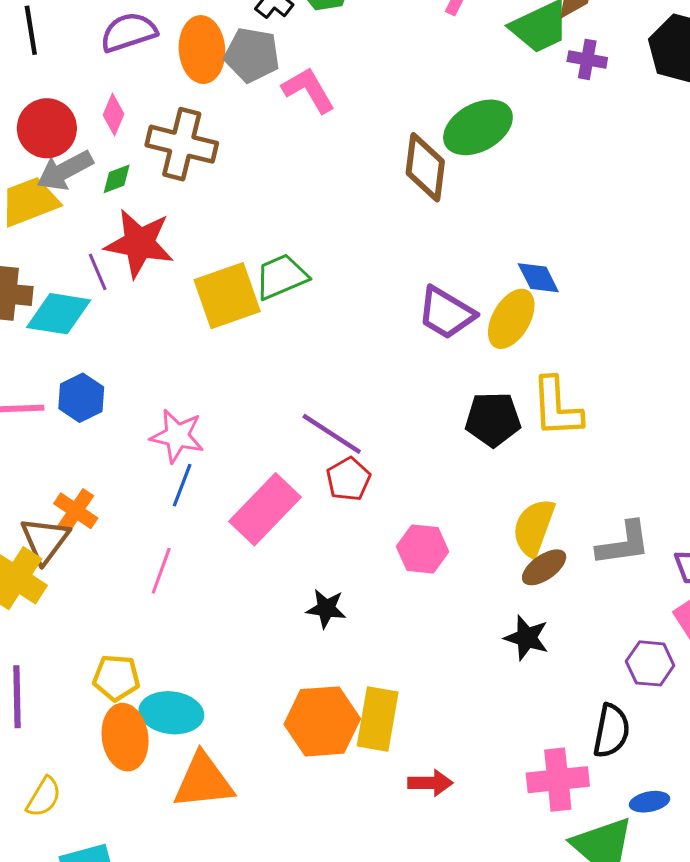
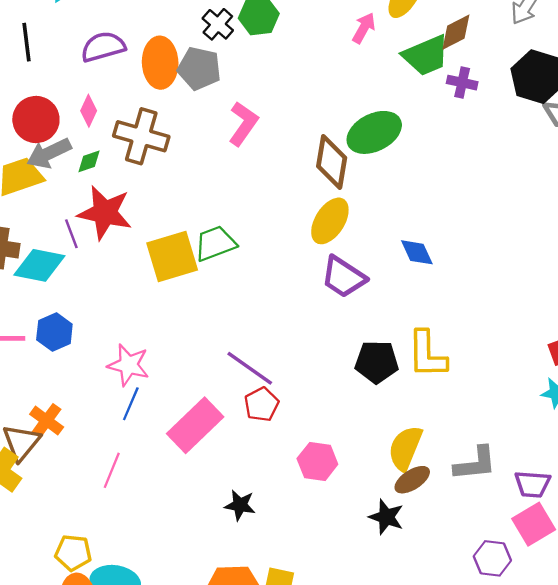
pink L-shape: (309, 90) -> (243, 124), moved, turned 63
yellow ellipse: (511, 319) -> (330, 221), moved
black star: (527, 638) -> (386, 517), moved

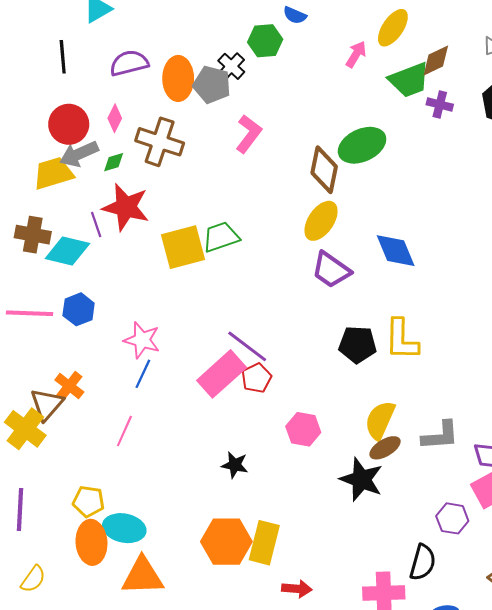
black cross: (218, 24) -> (231, 66), moved
blue diamond: (417, 252) -> (396, 251), size x1.4
pink rectangle: (195, 425) -> (222, 374), moved
black star: (386, 517) -> (361, 479), size x1.4

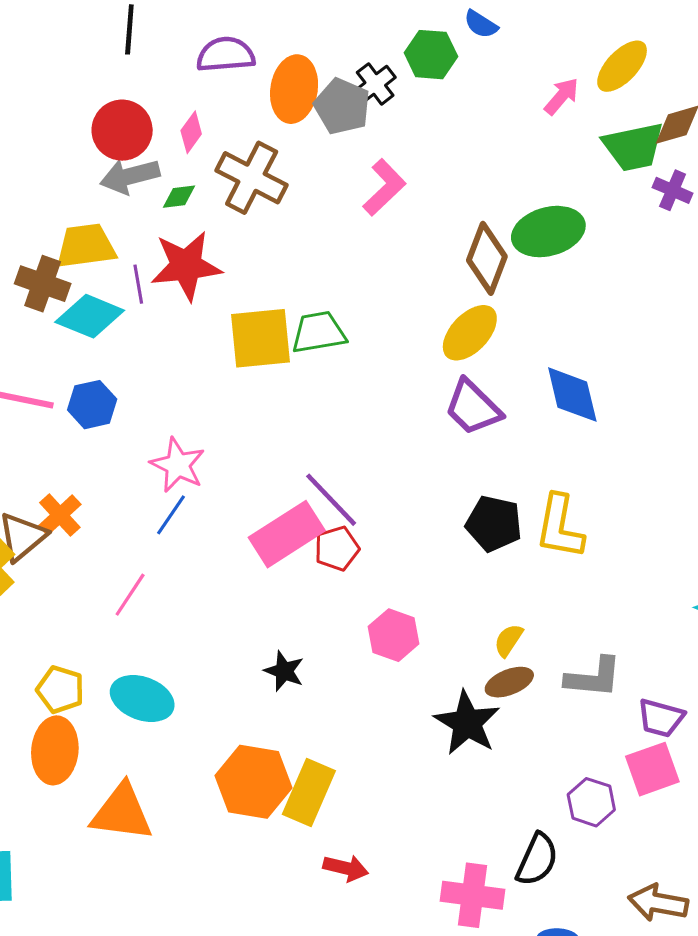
yellow trapezoid: (53, 173) -> (86, 246), moved
red star: (126, 207) -> (186, 266), turned -30
yellow semicircle: (380, 420) -> (508, 640), size x0.6
cyan ellipse: (124, 528) -> (142, 698), moved

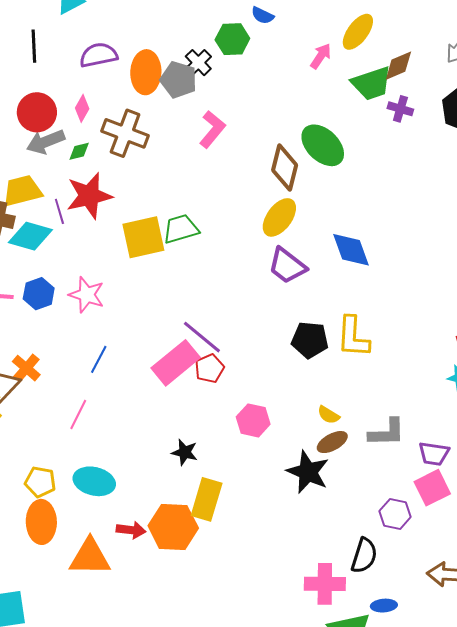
green ellipse: (548, 232) -> (323, 145), turned 66
pink star: (178, 465) -> (87, 295), moved
yellow semicircle: (508, 640) -> (328, 415), turned -85
yellow rectangle: (309, 792) -> (207, 499), moved
red arrow: (346, 868) -> (131, 530), moved

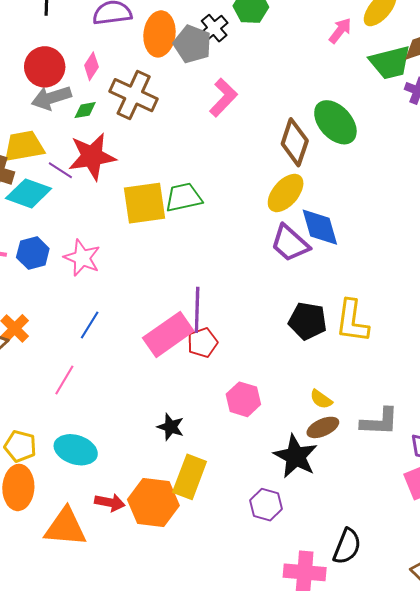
purple line: (59, 211) -> (60, 170), turned -45
blue diamond: (351, 250) -> (320, 227), moved
purple line: (202, 337) -> (197, 310), turned 48
purple hexagon: (395, 514) -> (266, 505), moved

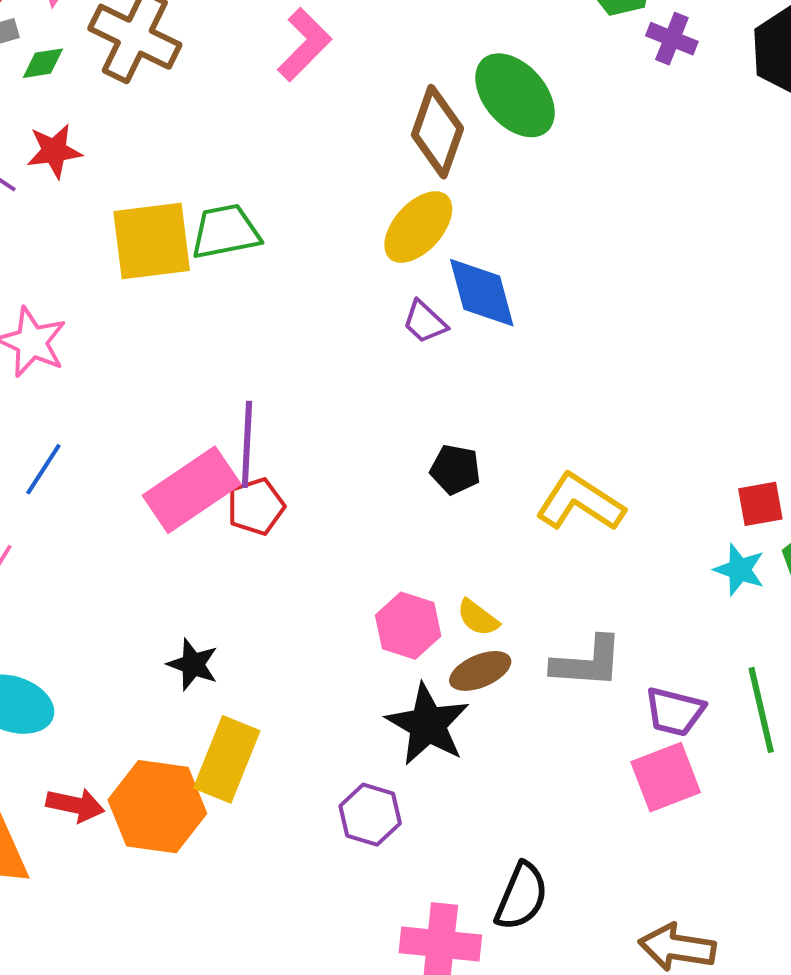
red star: (92, 156) -> (54, 151), size x0.6
purple trapezoid: (290, 243) -> (425, 322), size x0.6
black pentagon: (308, 321) -> (455, 469), size x0.7
yellow L-shape: (352, 321) -> (580, 502), moved, turned 114
pink hexagon: (243, 399) -> (408, 626), moved

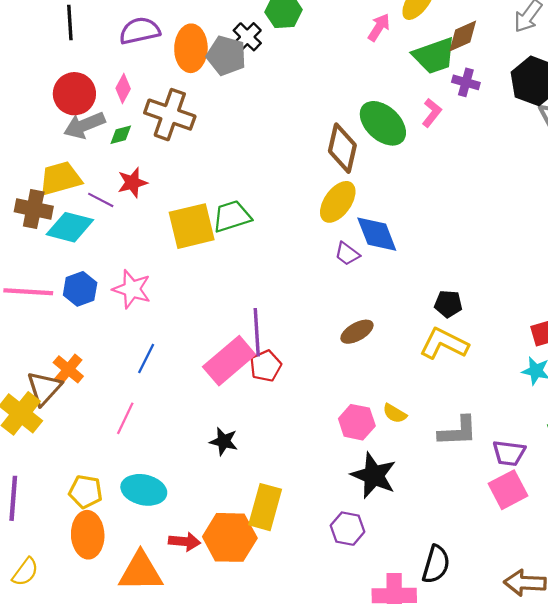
pink L-shape: (304, 45) -> (432, 113), moved, size x0.7
black pentagon: (455, 469) -> (448, 304), moved
black star: (193, 664) -> (224, 441), moved
brown ellipse: (480, 671) -> (357, 332), moved

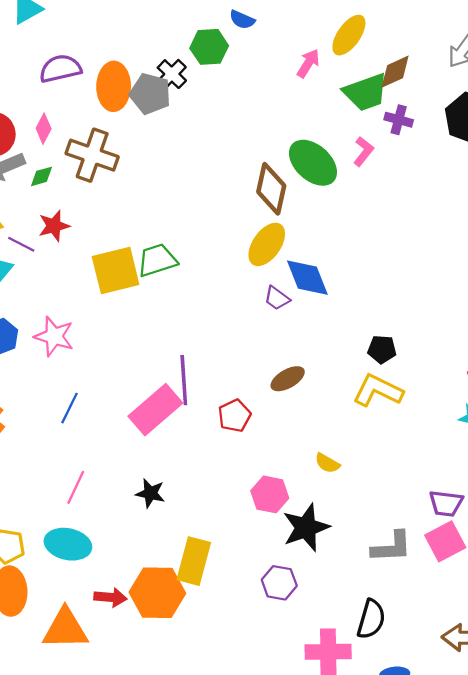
red pentagon: (266, 366) -> (234, 416), moved
pink line: (125, 418) -> (76, 487), moved
pink hexagon: (357, 422) -> (270, 494), moved
gray L-shape: (458, 431) -> (392, 547), moved
black star: (374, 475) -> (306, 528), turned 30

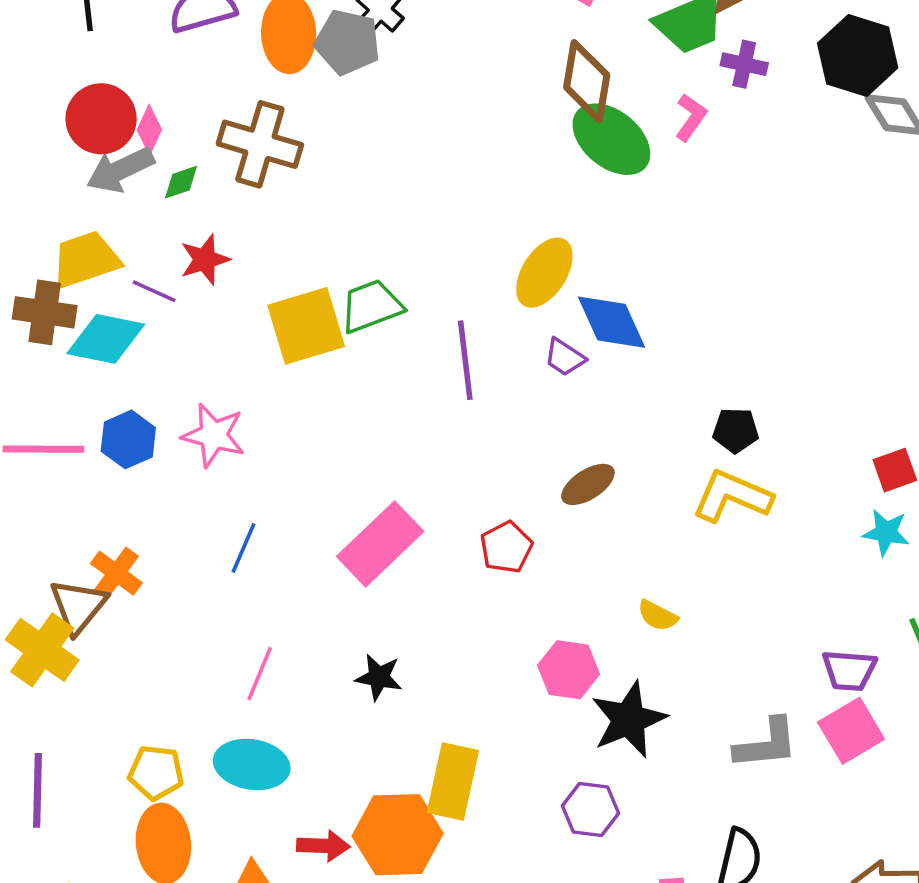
pink diamond: (44, 129) -> (149, 130), moved
brown diamond: (271, 189) -> (587, 81), moved
purple line: (184, 380) -> (465, 360), moved

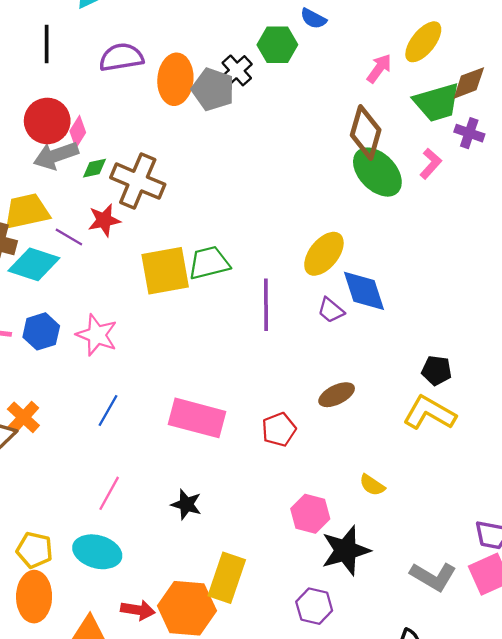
brown cross: (260, 144) -> (138, 181), moved
pink rectangle: (380, 544) -> (197, 418), turned 52
gray L-shape: (766, 744) -> (433, 576), turned 30

